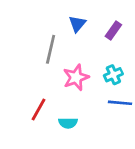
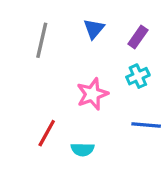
gray line: (51, 49) -> (42, 40), moved
cyan cross: (113, 75) -> (138, 76), moved

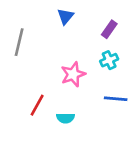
blue triangle: (94, 29) -> (65, 16), moved
gray line: (42, 40) -> (19, 42), moved

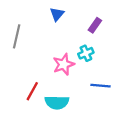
cyan cross: (109, 60) -> (86, 53), moved
cyan semicircle: (65, 118) -> (57, 102), size x1.5

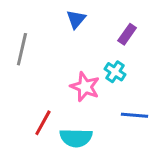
cyan cross: (86, 53) -> (115, 72), turned -32
pink star: (64, 64) -> (85, 87), turned -30

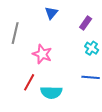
cyan cross: (115, 72) -> (92, 48), moved
pink star: (85, 87) -> (42, 54), moved

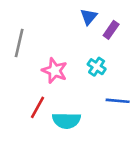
blue triangle: (51, 13) -> (89, 17), moved
cyan cross: (92, 48) -> (97, 67), moved

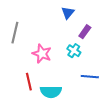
purple rectangle: (111, 30) -> (85, 32), moved
red line: (38, 107) -> (29, 82), turned -42

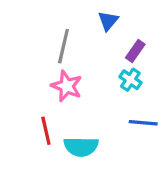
gray line: (15, 33) -> (63, 46), moved
cyan cross: (74, 51) -> (130, 80), moved

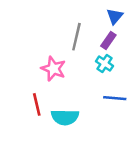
blue triangle: (108, 21) -> (115, 16), moved
gray line: (63, 46) -> (76, 37), moved

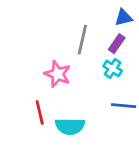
blue triangle: (115, 16) -> (124, 18), turned 36

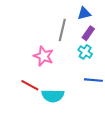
blue triangle: (124, 18) -> (84, 13), moved
red line: (40, 112) -> (30, 85), turned -48

